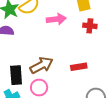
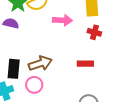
red rectangle: (79, 67) -> (85, 64), moved

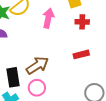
pink arrow: (62, 20) -> (48, 18), turned -66

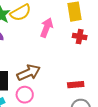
red rectangle: (81, 54) -> (76, 85), moved

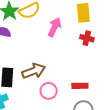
pink circle: (25, 95) -> (49, 91), moved

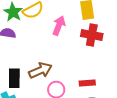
red cross: (87, 38) -> (92, 35), size x1.5

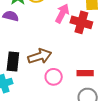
red cross: (92, 35) -> (81, 22), moved

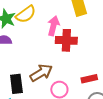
red cross: (81, 22) -> (66, 40), moved

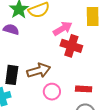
pink arrow: (53, 26) -> (63, 28), turned 30

